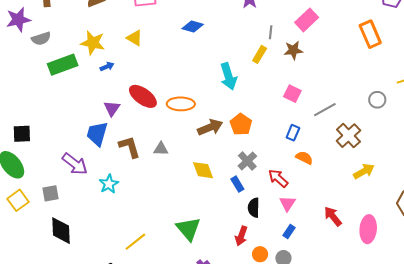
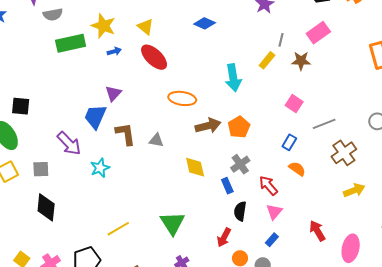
red ellipse: (143, 96) -> (154, 57), moved

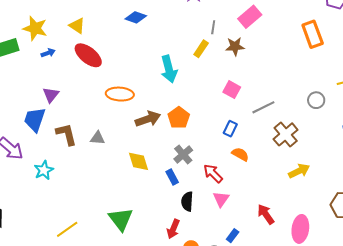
blue rectangle: (272, 240) -> (233, 236), moved

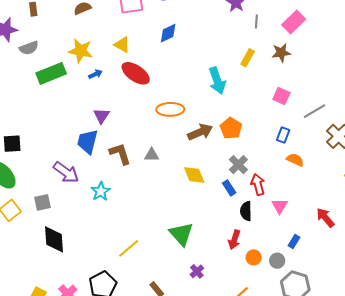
blue diamond: (136, 17) -> (168, 33), moved, turned -40
gray line: (213, 27) -> (256, 21), moved
red arrow: (213, 173) -> (258, 184), moved, turned 35

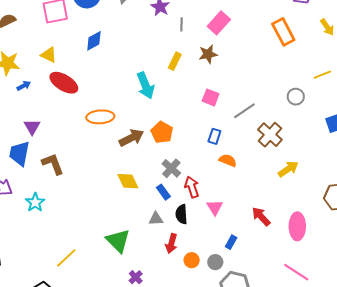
gray triangle: (152, 155) -> (156, 219), moved

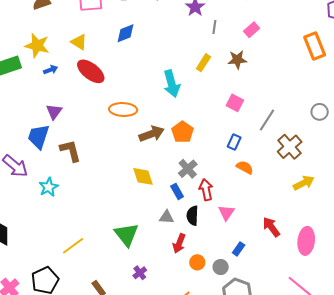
pink rectangle: (219, 23) -> (252, 30), size x0.7
gray line: (244, 111) -> (267, 120), turned -30

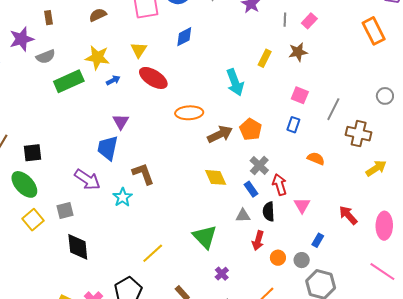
gray line: (214, 27) -> (285, 20), moved
yellow triangle: (79, 42) -> (139, 50), turned 36
blue rectangle: (234, 142) -> (293, 125), moved
brown cross: (290, 147) -> (359, 134), turned -30
brown L-shape: (70, 151) -> (143, 174), moved

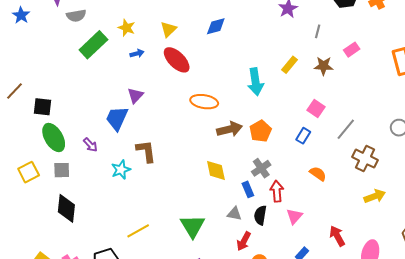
pink rectangle: (309, 21) -> (352, 50), moved
yellow star: (97, 57) -> (127, 28), size x0.7
green rectangle: (69, 81) -> (93, 45), turned -32
purple arrow: (87, 180) -> (90, 145), size x0.6
green ellipse: (24, 184) -> (54, 137), moved

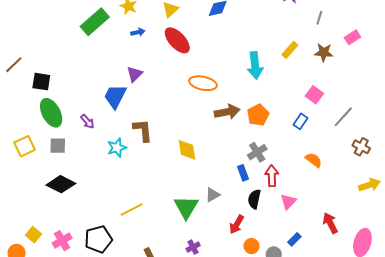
brown cross: (365, 159) -> (361, 147), size x0.7
yellow diamond: (216, 170) -> (187, 150), moved
black diamond: (66, 208) -> (61, 184), turned -72
gray triangle: (234, 214) -> (213, 195), moved, turned -42

